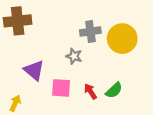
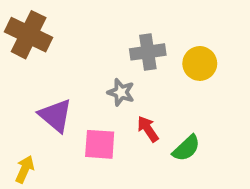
brown cross: (18, 21) -> (29, 35), turned 32
yellow circle: (122, 39) -> (200, 63), size x0.7
red arrow: (90, 91) -> (148, 129), moved

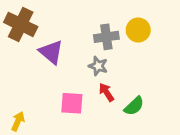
yellow circle: (200, 63) -> (138, 30), moved
gray star: (121, 92) -> (98, 66), moved
purple triangle: (55, 115) -> (51, 52), moved

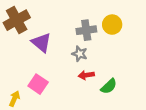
brown cross: (21, 24) -> (17, 20), turned 35
red arrow: (106, 92) -> (86, 75), turned -64
pink square: (72, 103) -> (38, 84), moved, turned 30

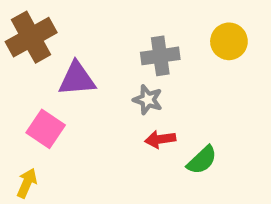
yellow circle: (112, 25) -> (229, 41), moved
purple triangle: (41, 43) -> (77, 79), turned -45
pink square: (38, 84) -> (46, 129), moved

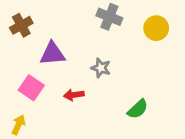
brown cross: (31, 37) -> (21, 25), size x0.7
gray cross: (160, 56) -> (109, 17), moved, turned 30
red arrow: (160, 139) -> (74, 95), moved

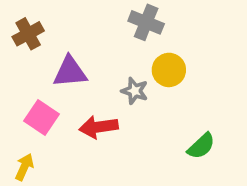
yellow circle: (156, 28) -> (169, 70), moved
red arrow: (74, 95) -> (99, 127), size x1.4
green semicircle: (138, 109) -> (201, 146), moved

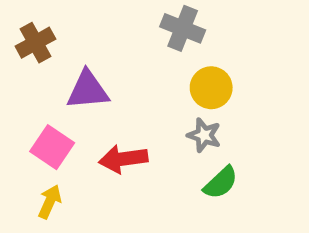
gray star: (135, 91) -> (204, 135), moved
green semicircle: (201, 146) -> (221, 183), moved
yellow arrow: (24, 167) -> (50, 202), moved

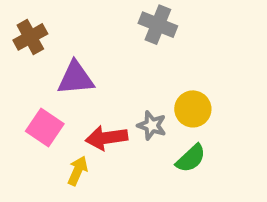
yellow circle: (211, 88) -> (193, 109), moved
gray star: (204, 135) -> (152, 125), moved
yellow arrow: (50, 202) -> (78, 171), moved

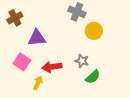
yellow circle: (193, 109) -> (94, 31), moved
gray star: (152, 125) -> (82, 61), moved

